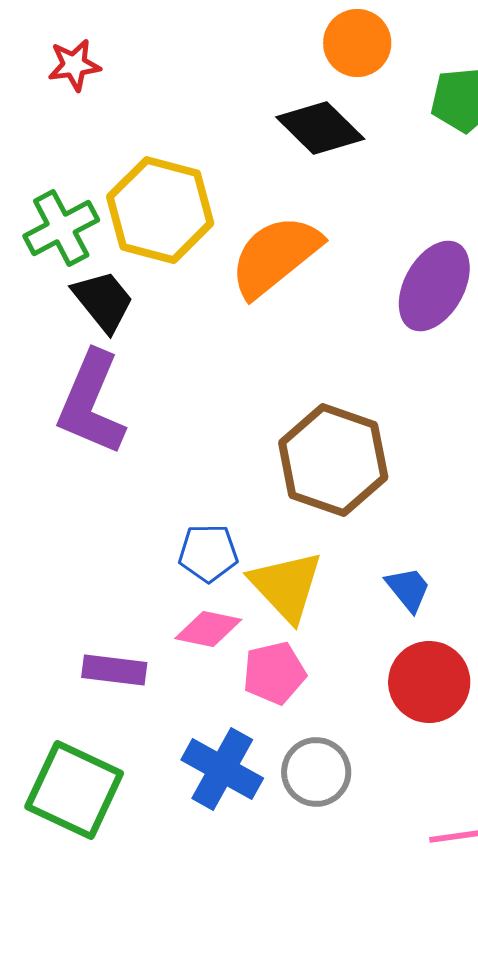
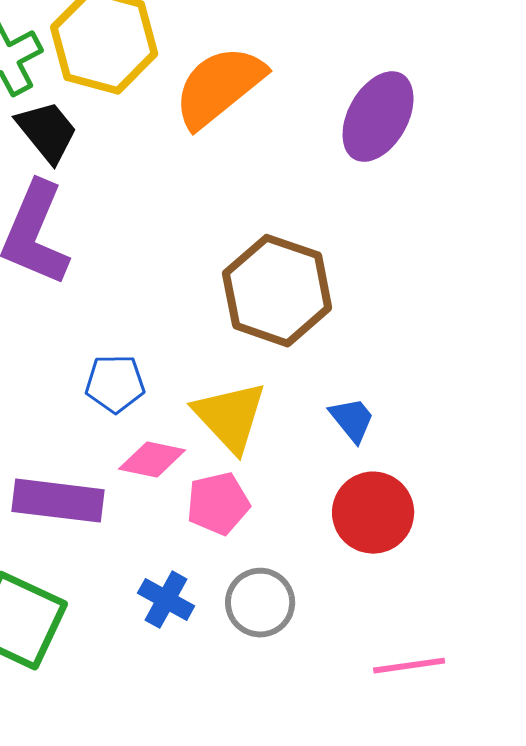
blue pentagon: (208, 553) -> (115, 384), moved
purple rectangle: (114, 670) -> (58, 501), size x1.4
blue cross: (222, 769) -> (166, 600), size x0.7

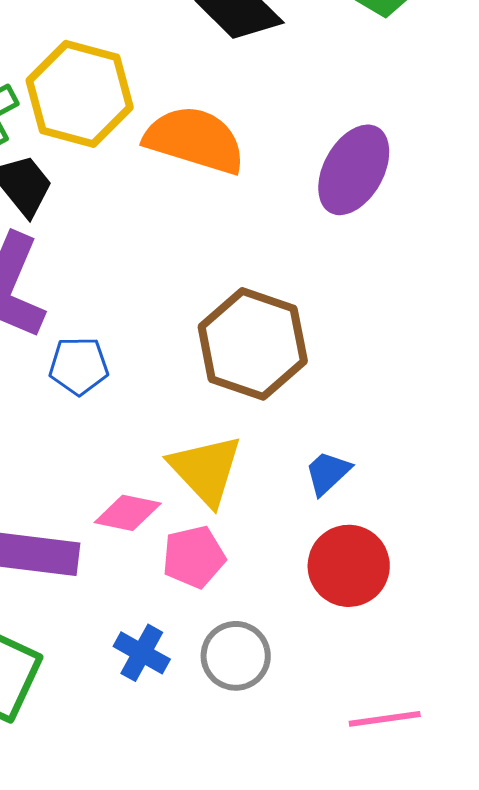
orange semicircle: (219, 87) -> (195, 140), turned 56
blue pentagon: (115, 384) -> (79, 366), moved
blue trapezoid: (352, 420) -> (328, 473), turned -94

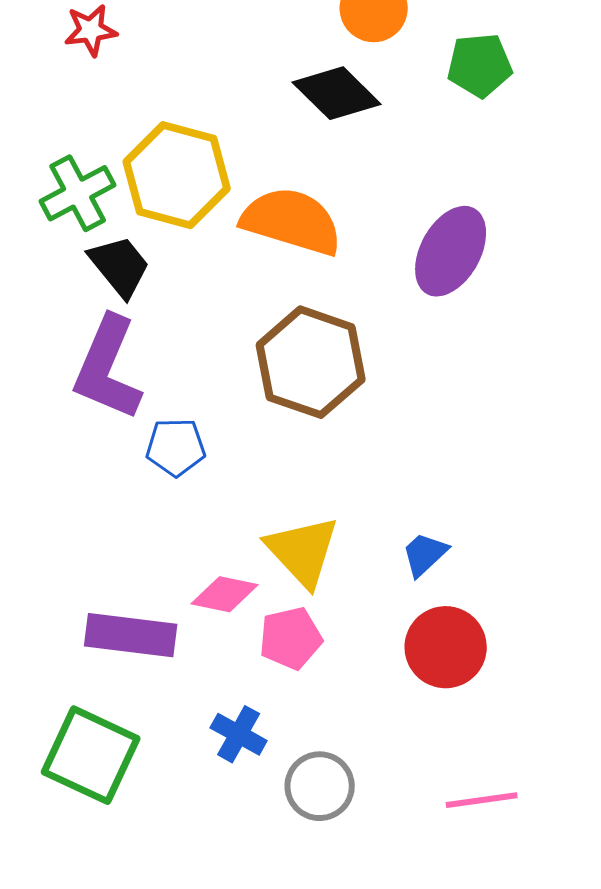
brown hexagon: (253, 344) -> (311, 362), moved
gray circle: (236, 656) -> (320, 786), moved

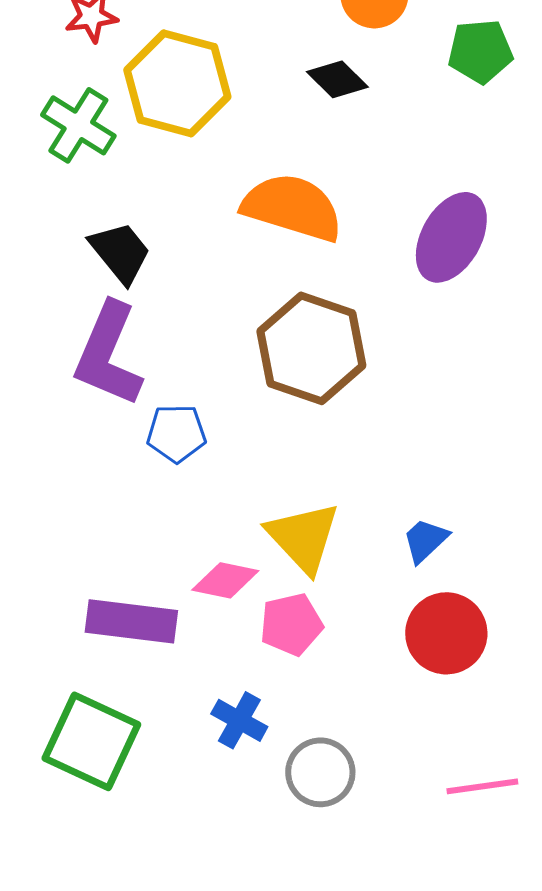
black diamond: (337, 93) -> (337, 79), size x0.7
yellow hexagon: (177, 175) -> (177, 83), moved
green cross: (78, 193) -> (78, 125), moved, turned -30

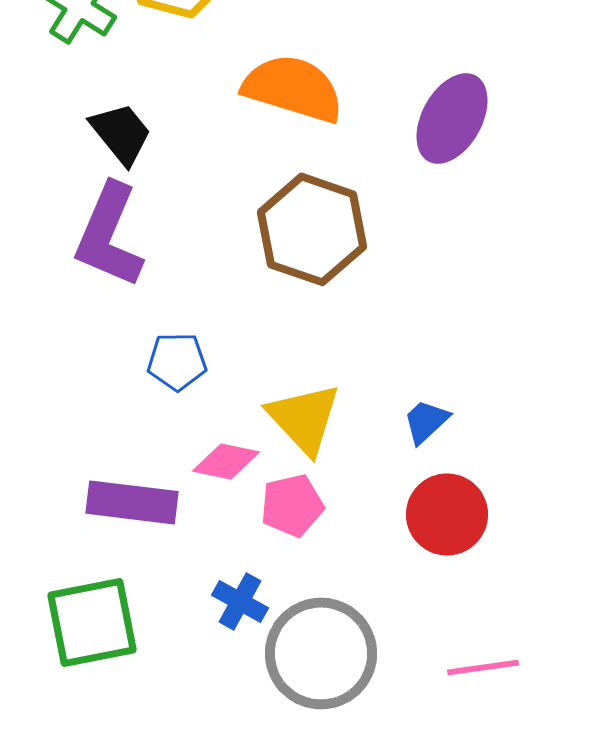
blue pentagon: (176, 433) -> (177, 361), moved
green square: (91, 741) -> (92, 622), turned -36
gray circle: (320, 772) -> (321, 653), size x1.6

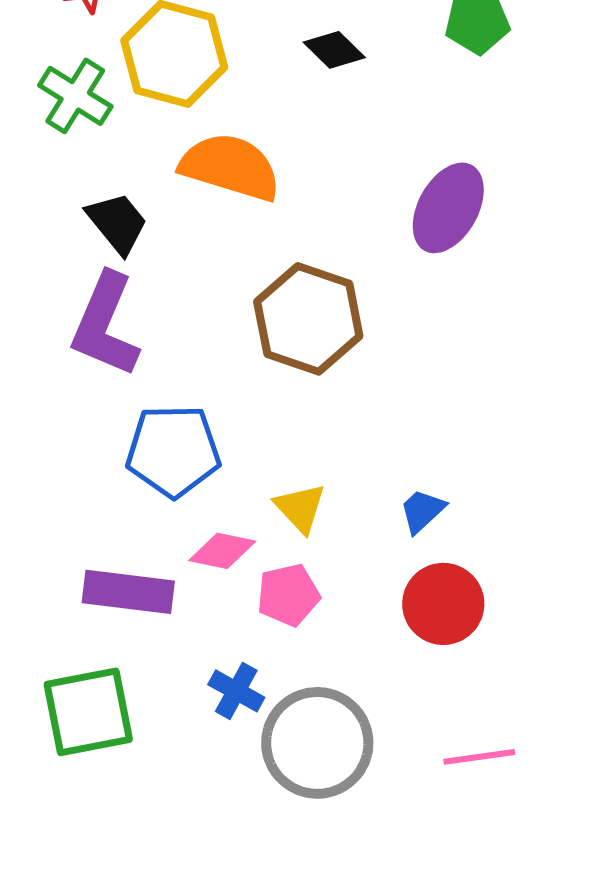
orange semicircle: (293, 88) -> (230, 167), moved
blue pentagon: (177, 361) -> (173, 451), size x1.6
yellow triangle: (304, 418) -> (300, 508), size x0.7

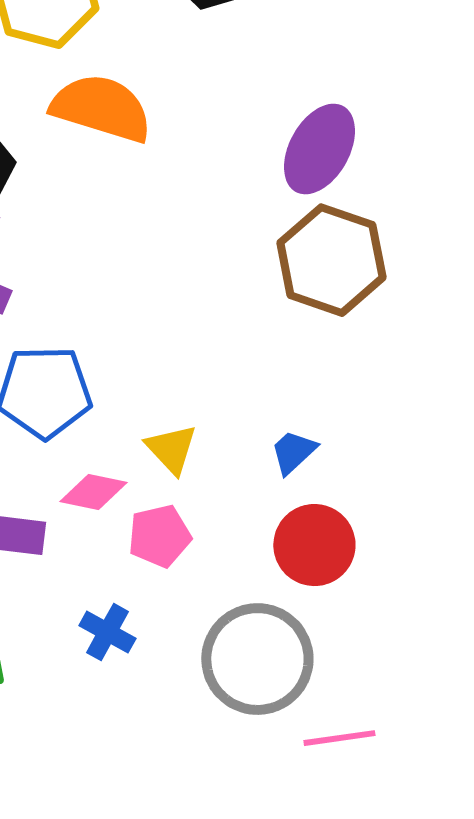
brown hexagon: (308, 319) -> (331, 260), moved
gray circle: (317, 743) -> (257, 659), moved
pink line: (479, 757) -> (339, 738), moved

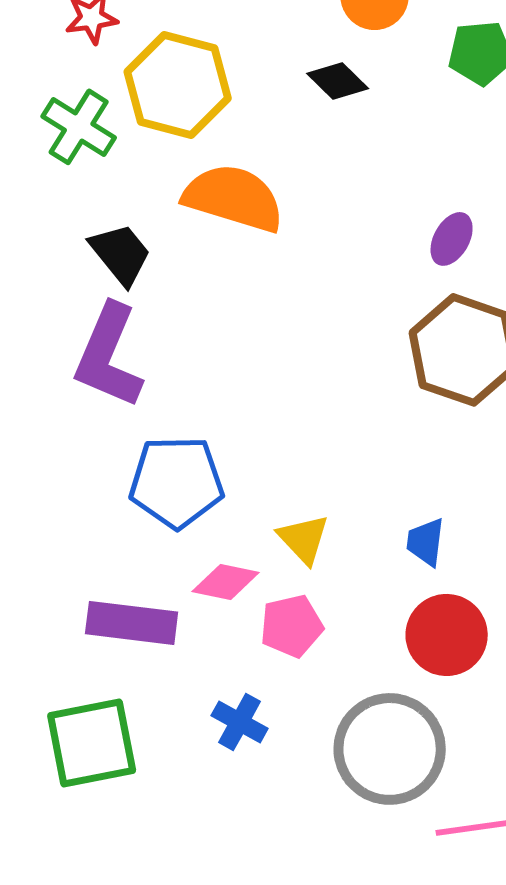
purple ellipse: (319, 149) -> (452, 239), size x0.6
blue trapezoid: (293, 452) -> (426, 542), turned -40

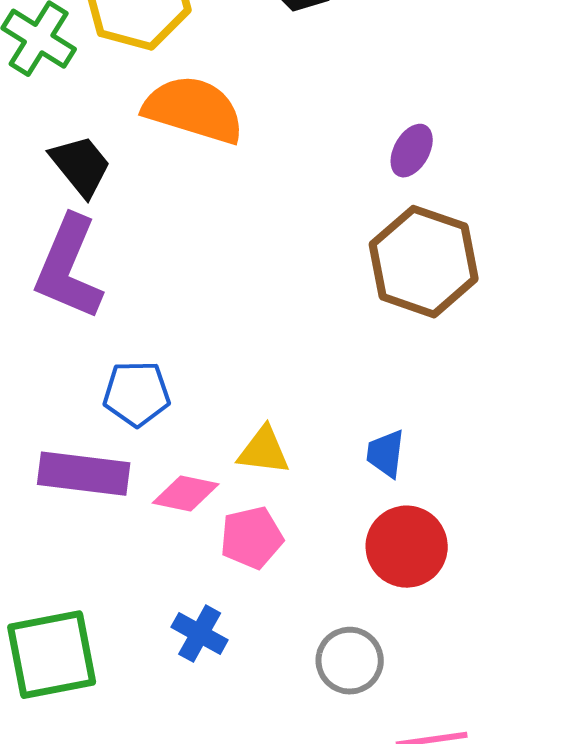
blue pentagon: (177, 482) -> (137, 394), size x0.7
yellow triangle: (304, 539) -> (264, 451), turned -40
purple rectangle: (132, 623) -> (84, 474), moved
gray circle: (390, 749) -> (350, 661), size x0.6

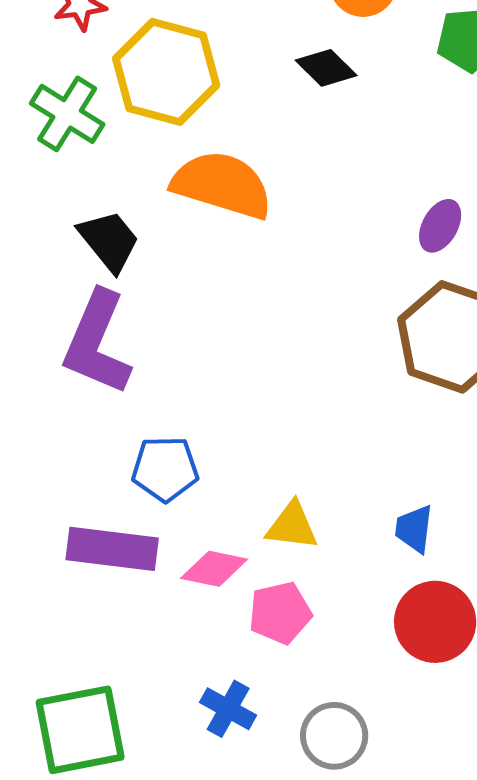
gray circle: (350, 661) -> (334, 736), moved

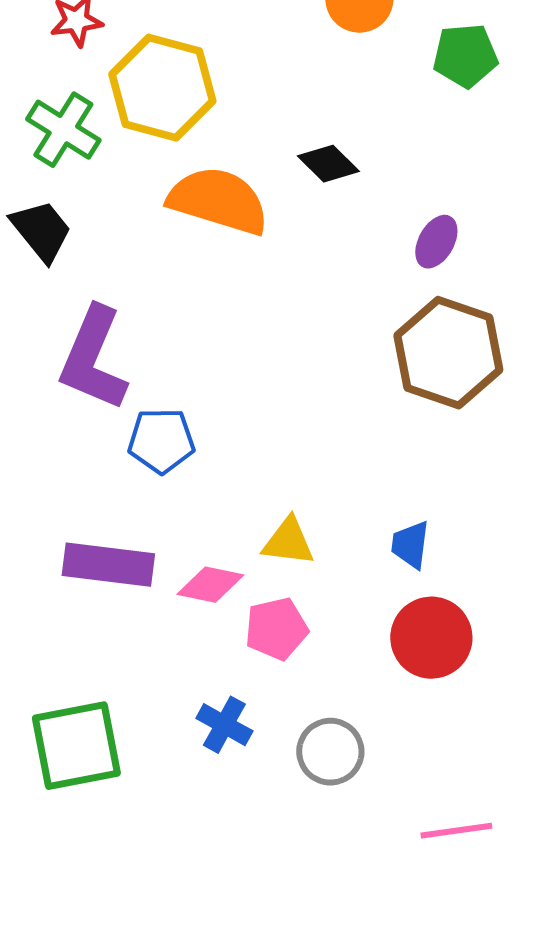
black diamond: (326, 68) -> (328, 164), moved
black trapezoid: (109, 241) -> (41, 231), moved
blue pentagon: (165, 469) -> (161, 441), moved

